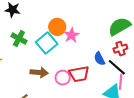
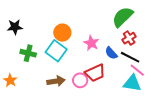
pink star: (71, 35) -> (91, 43), moved
pink line: (121, 82) -> (137, 70), turned -42

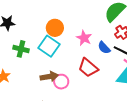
red trapezoid: (95, 73) -> (88, 68), turned 65
pink circle: (80, 80) -> (61, 82), moved

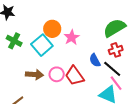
pink star: (84, 38) -> (72, 37), moved
pink circle: (61, 82) -> (57, 74), moved

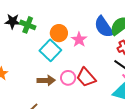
green cross: (14, 41) -> (28, 25), moved
blue semicircle: (95, 60) -> (104, 27), moved, size x1.6

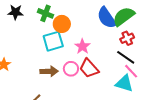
green cross: (28, 25) -> (46, 13), moved
pink star: (79, 40) -> (82, 46), moved
cyan square: (50, 50) -> (53, 41), turned 30

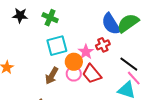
orange circle: (62, 24) -> (74, 62), moved
red cross: (127, 38) -> (103, 45), moved
brown arrow: (49, 71) -> (52, 76), turned 120

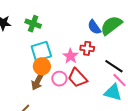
blue semicircle: (111, 24) -> (94, 27), size x0.7
red cross: (103, 45) -> (87, 48), turned 32
orange circle: (74, 62) -> (42, 66), moved

